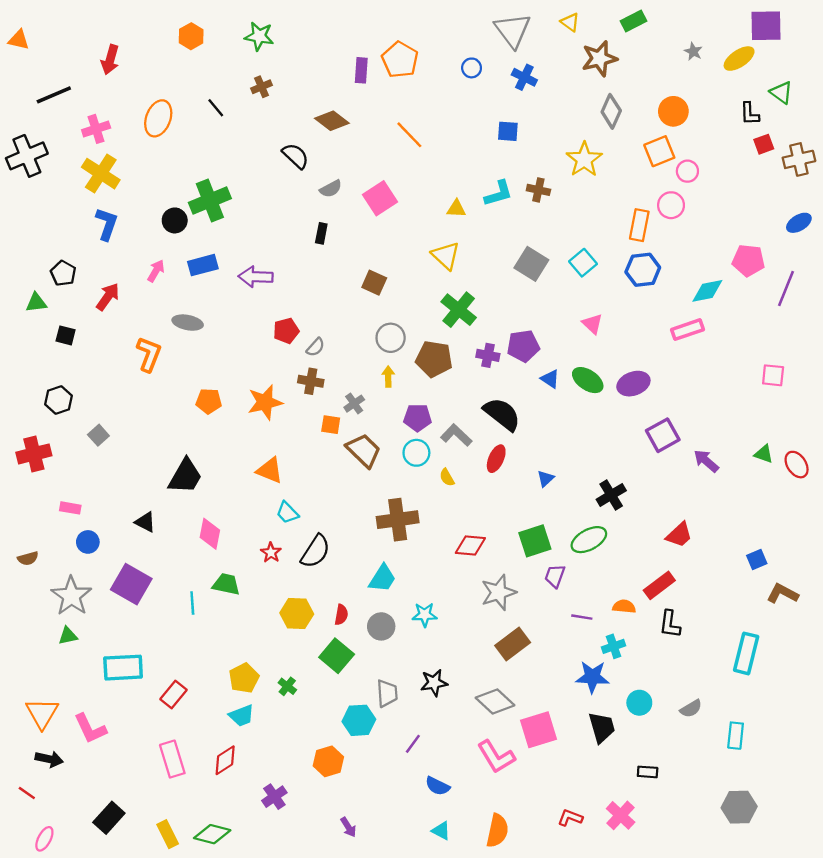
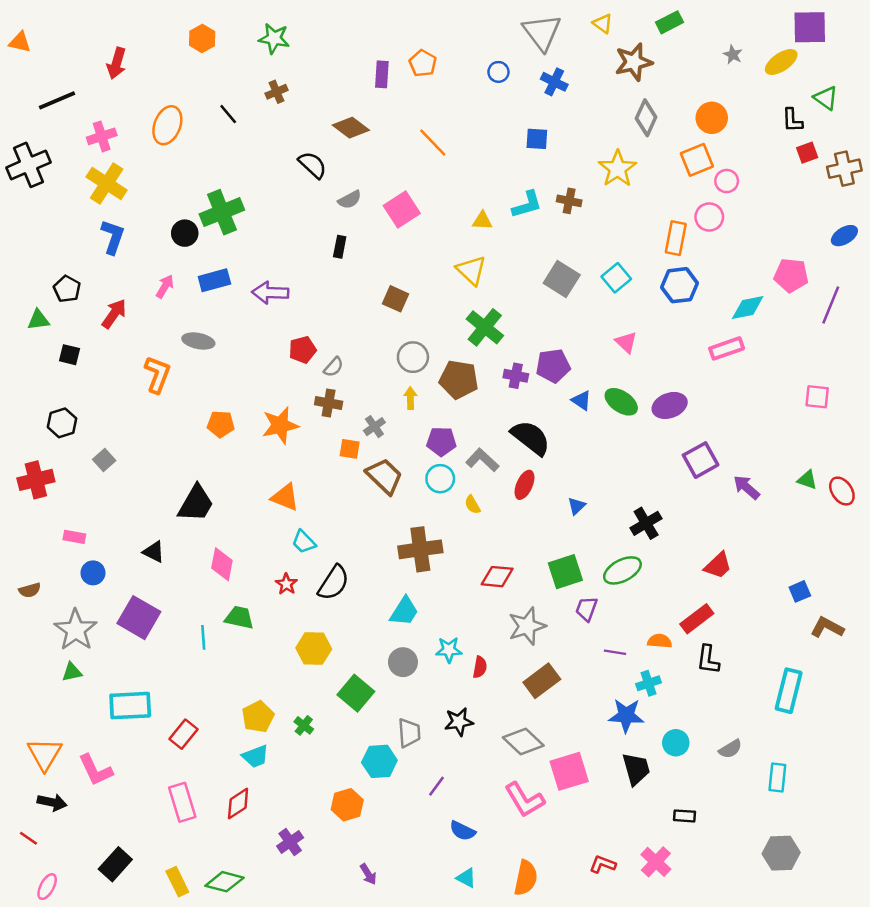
orange pentagon: (400, 60) -> (423, 63), size x0.7
red semicircle: (341, 615) -> (480, 667), moved

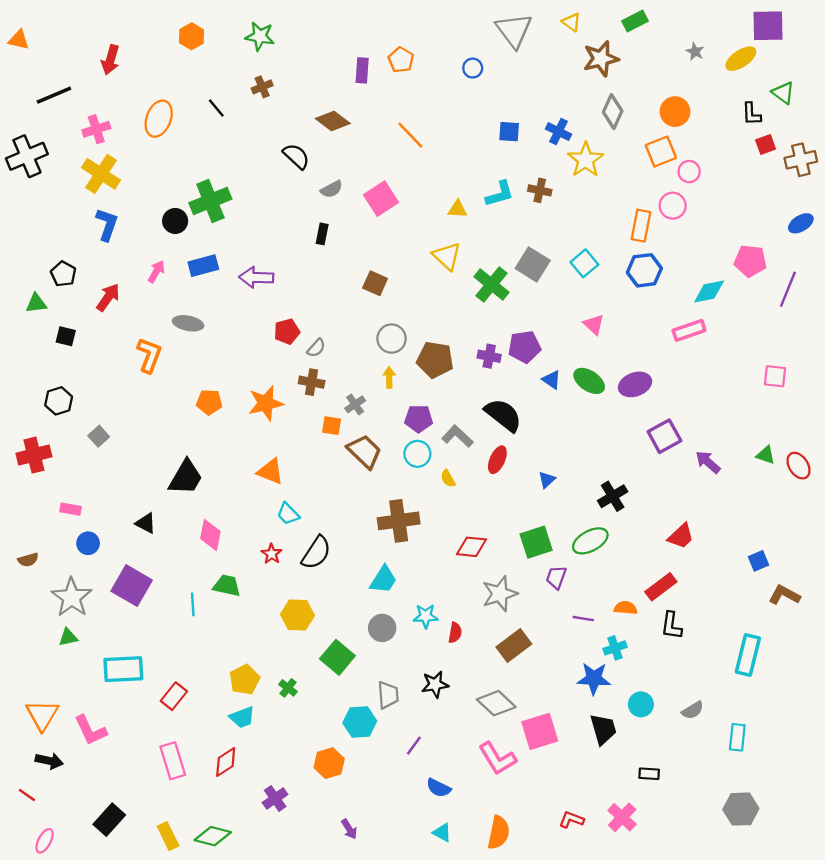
blue cross: (554, 82) -> (559, 132), moved
green cross: (485, 327) -> (492, 284), moved

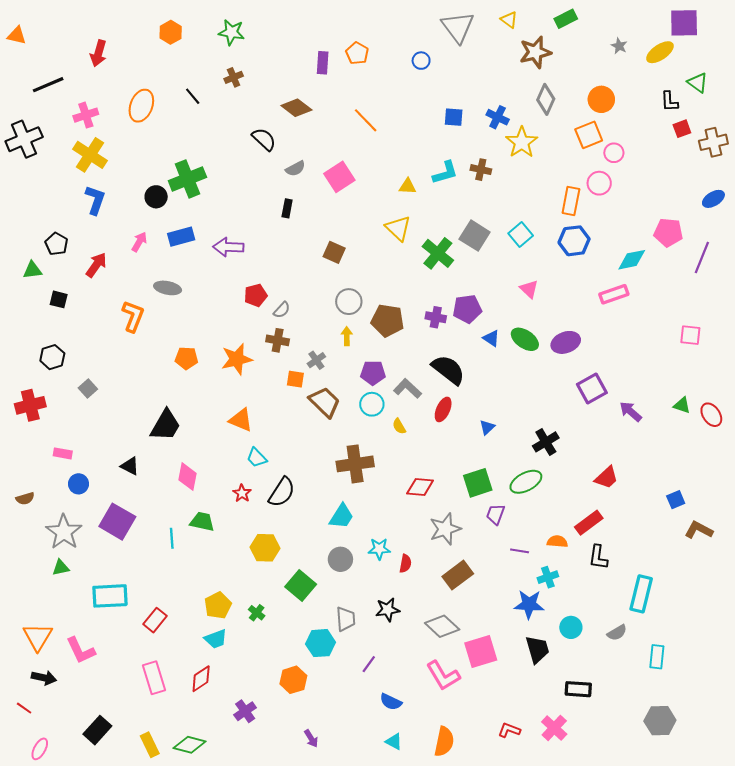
cyan rectangle: (748, 655) -> (641, 594), moved
black rectangle: (649, 774) -> (578, 689), size x1.4

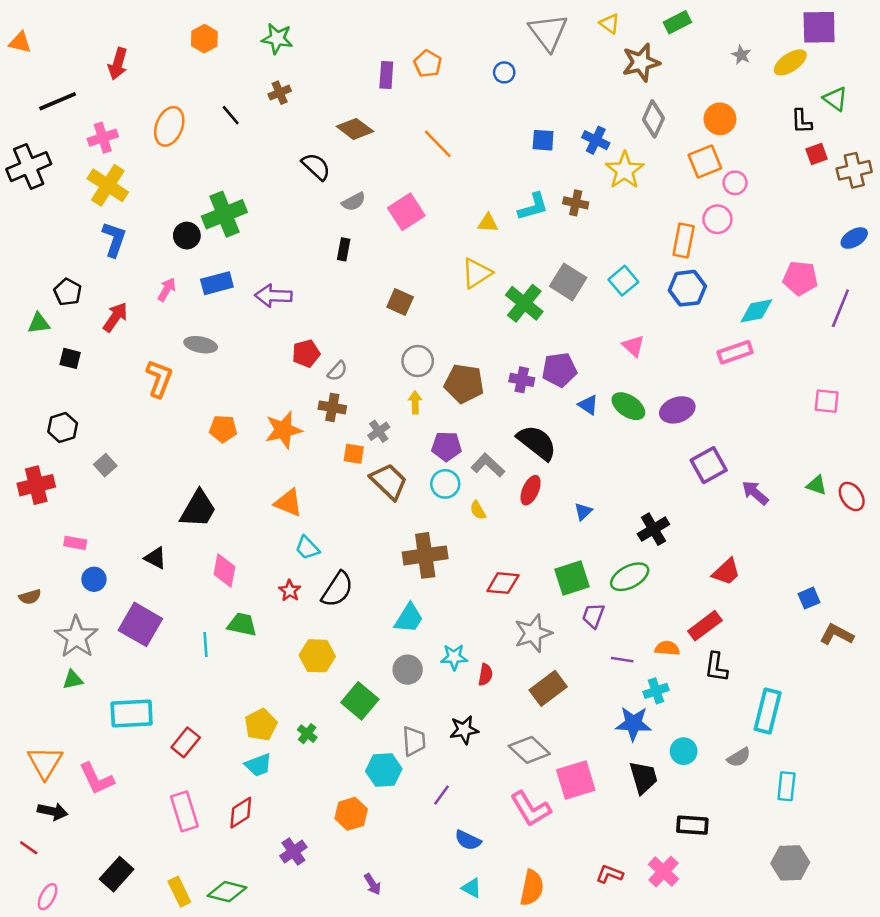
yellow triangle: (398, 228) -> (477, 273), turned 44

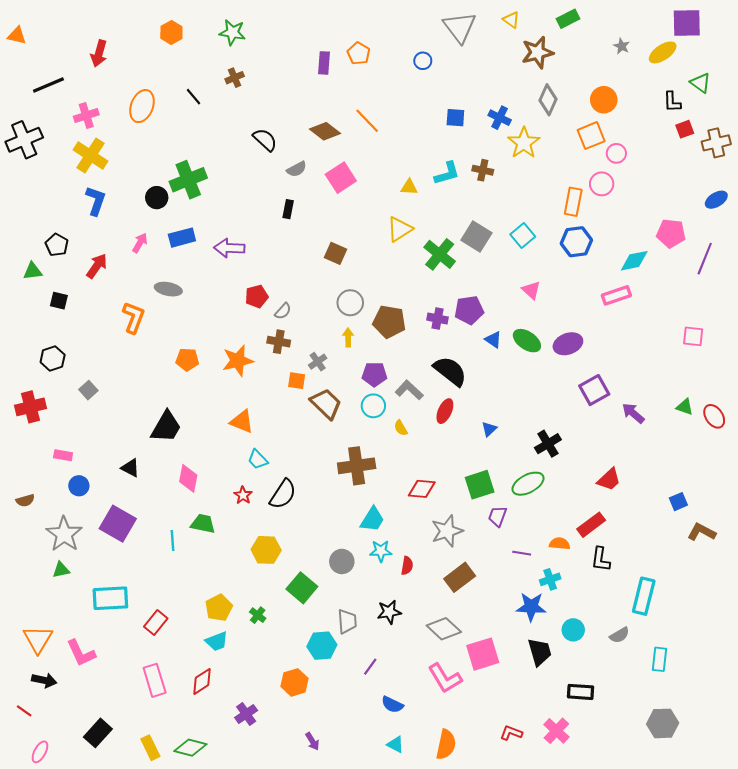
brown diamond: (355, 129) -> (325, 131), moved
cyan trapezoid: (409, 618) -> (372, 519), moved

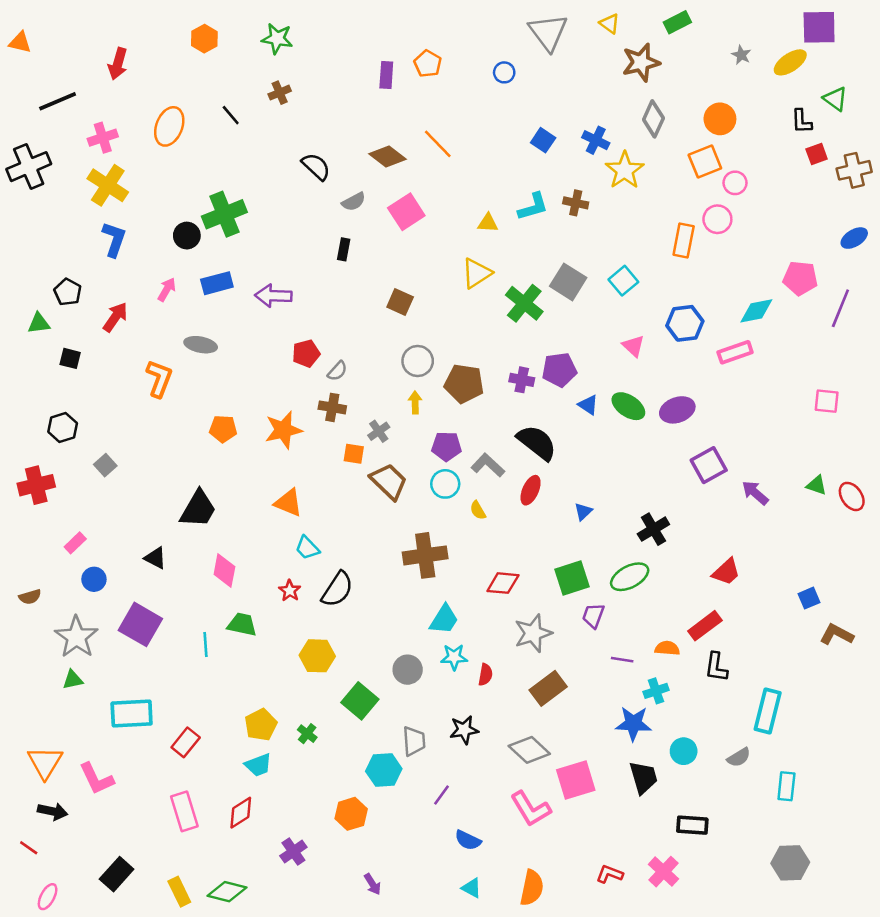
blue square: (455, 118) -> (543, 140), turned 30
blue hexagon: (576, 242) -> (685, 323), moved
pink rectangle: (63, 455) -> (75, 543), turned -54

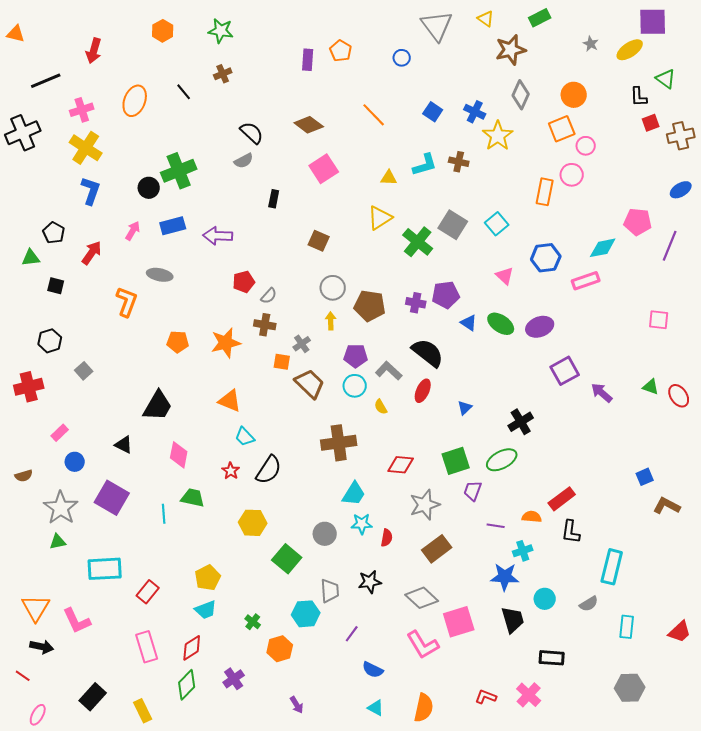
orange line: (438, 144) -> (374, 115), moved
gray semicircle: (354, 202) -> (244, 161), moved
red trapezoid: (726, 572) -> (680, 632), moved
green cross: (307, 734) -> (253, 622), moved
green diamond: (227, 892) -> (187, 685), moved, turned -60

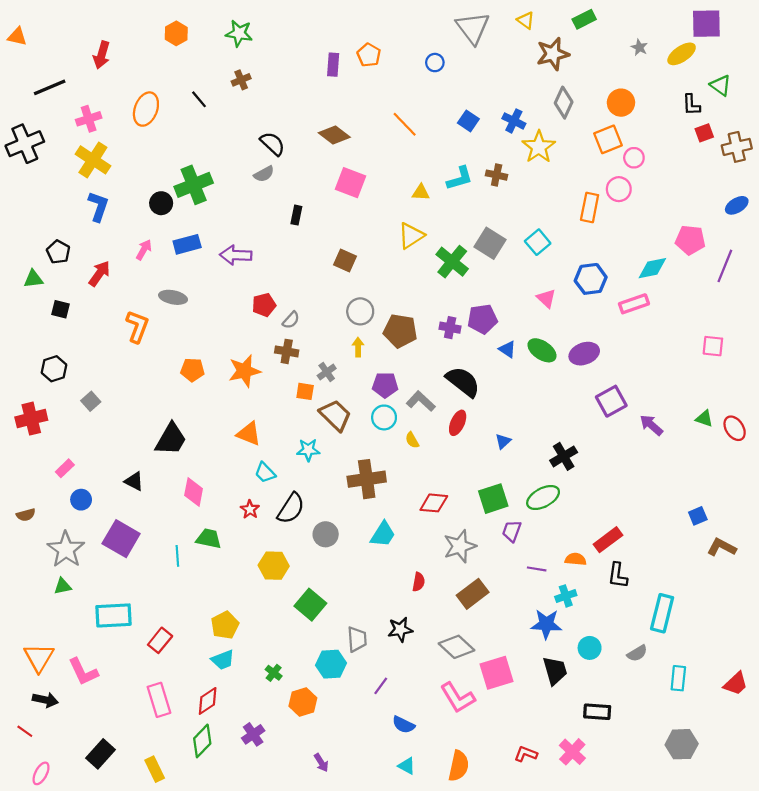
pink square: (324, 169) -> (350, 183), turned -36
cyan star: (362, 524) -> (308, 450), moved
gray circle: (325, 534) -> (326, 534), moved

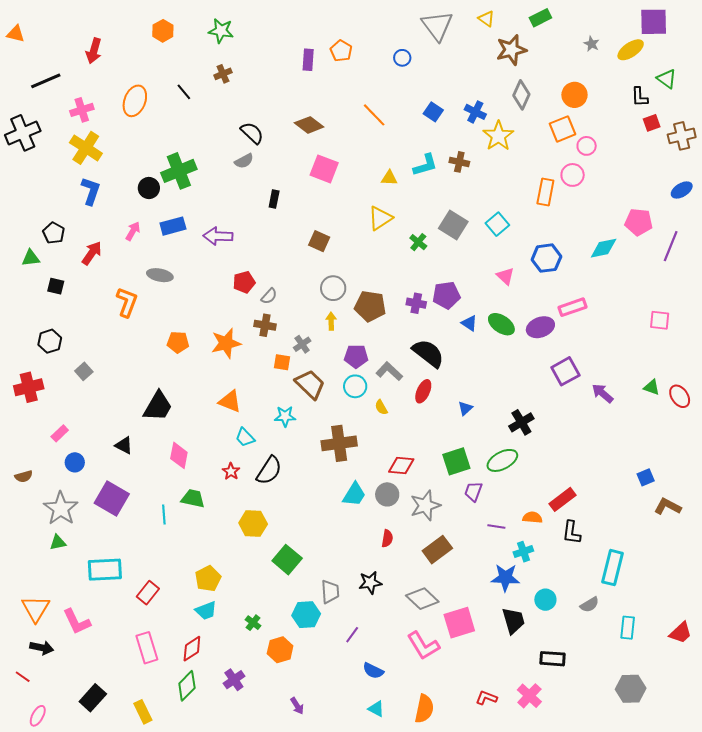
green cross: (452, 262) -> (418, 242), size x0.6
pink rectangle: (634, 304) -> (573, 307), moved
gray circle: (326, 534) -> (387, 494), moved

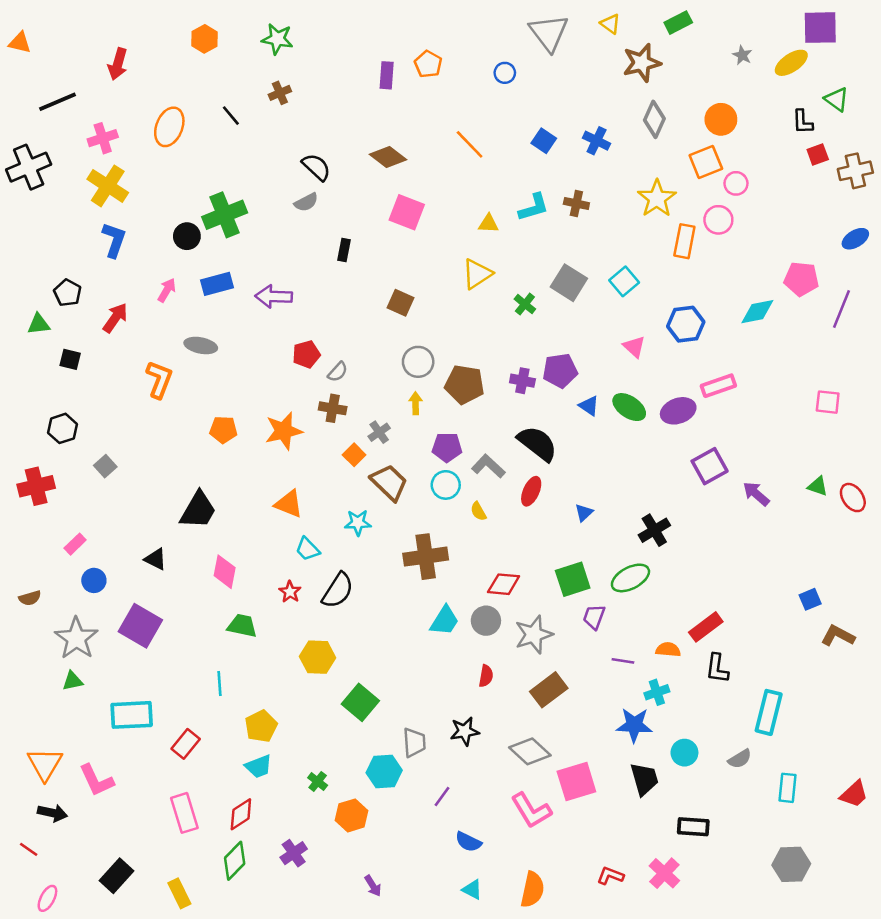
yellow star: (498, 136) -> (657, 198), moved
orange square: (282, 362) -> (354, 455), turned 36
cyan line: (164, 514) -> (220, 683), moved

